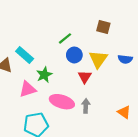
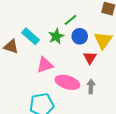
green star: (44, 75) -> (56, 36), moved
pink triangle: (28, 89) -> (45, 65), moved

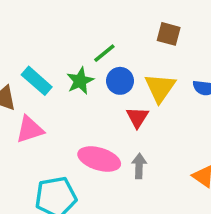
pink triangle: (45, 65) -> (30, 129), moved

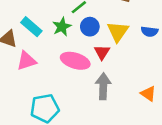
pink ellipse: (99, 159) -> (75, 61), moved
gray arrow: (139, 166) -> (103, 86), size x1.5

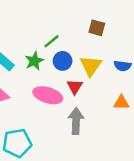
orange triangle: (148, 94) -> (121, 103), moved, turned -35

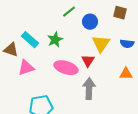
brown square: (97, 28) -> (120, 13), moved
green line: (51, 41) -> (69, 12), moved
blue circle: (63, 61) -> (90, 22), moved

